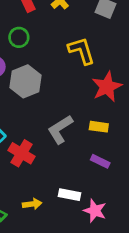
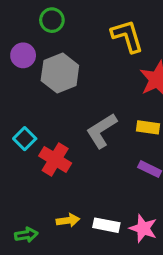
white rectangle: (70, 195) -> (106, 225), moved

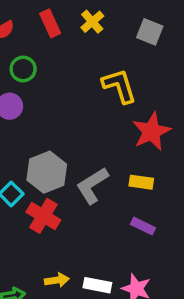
green circle: (52, 20) -> (23, 69), moved
gray hexagon: (60, 73) -> (47, 172), moved

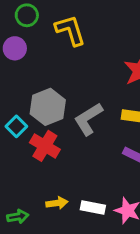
yellow L-shape: (119, 86) -> (70, 30), moved

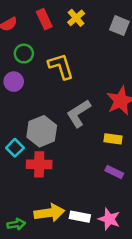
gray L-shape: (88, 119) -> (79, 113), moved
red cross: (45, 146) -> (39, 164), turned -30
yellow arrow: (57, 203) -> (49, 213), size x1.6

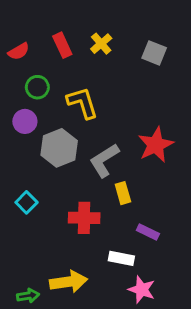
gray hexagon: (42, 131) -> (59, 148), moved
yellow rectangle: (113, 139) -> (123, 193), moved, turned 66
red cross: (39, 164) -> (84, 218), moved
white rectangle: (80, 217) -> (121, 258), moved

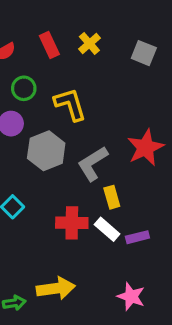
purple rectangle: (148, 232) -> (137, 237), turned -40
white rectangle: (121, 258) -> (107, 229), moved, turned 30

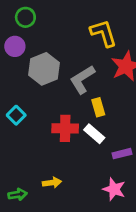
yellow L-shape: (70, 104) -> (104, 33), moved
purple rectangle: (137, 237) -> (122, 154), moved
yellow arrow: (56, 288) -> (52, 183), size x0.6

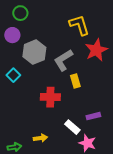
cyan square: (16, 115) -> (13, 75), moved
white rectangle: (94, 134) -> (72, 127), moved

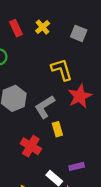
red cross: (50, 97) -> (31, 146), turned 30

